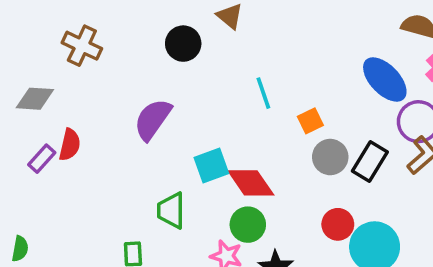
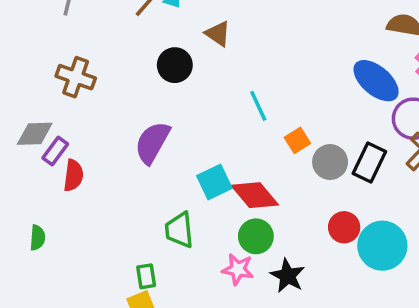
orange square: (310, 121) -> (297, 140), moved
purple rectangle: (42, 159) -> (55, 151), moved
green semicircle: (20, 249) -> (38, 238), moved

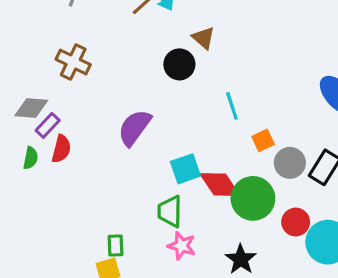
black circle: (175, 65) -> (179, 64), moved
green trapezoid: (179, 230) -> (170, 211), moved
green circle: (256, 236) -> (253, 198), moved, size x1.4
green semicircle: (38, 238) -> (31, 158), moved
pink star: (238, 269) -> (182, 246), moved

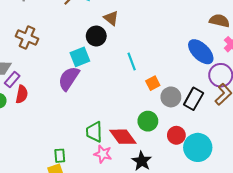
cyan square: (185, 169) -> (80, 57), moved
red diamond: (220, 185) -> (123, 137), moved
green circle: (253, 198) -> (148, 121), size x0.7

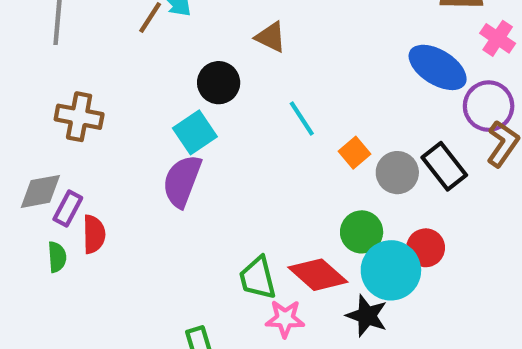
brown triangle: (111, 18) -> (271, 37), moved
black rectangle: (194, 99) -> (444, 166), turned -55
cyan circle: (198, 147) -> (391, 270), moved

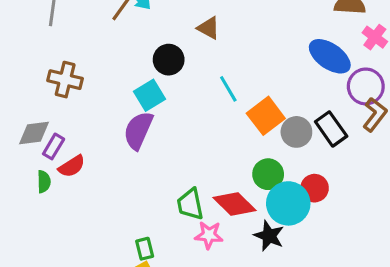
orange square: (354, 153) -> (266, 116), size x1.6
red semicircle: (94, 234) -> (72, 166), turned 56

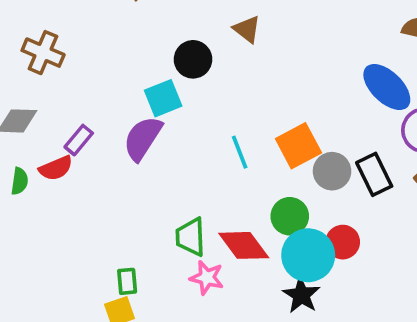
brown cross: (65, 80) -> (43, 53), moved
cyan line: (228, 89) -> (240, 152), moved
purple rectangle: (54, 146) -> (79, 140), moved
black star: (269, 236) -> (301, 295), moved

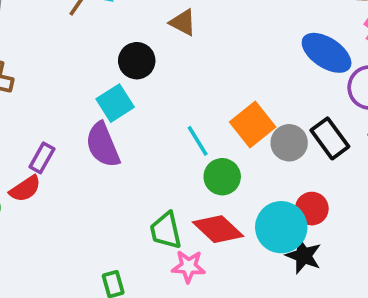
purple semicircle: (143, 138) -> (103, 145), turned -45
green circle: (290, 216) -> (222, 177), moved
black star: (301, 295) -> (303, 256), moved

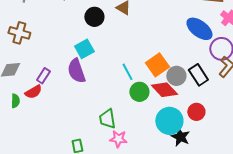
black circle: (137, 61) -> (94, 17), moved
red circle: (312, 209) -> (196, 112), moved
red diamond: (218, 229) -> (164, 90), moved

